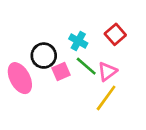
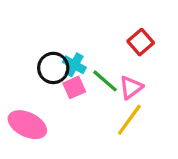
cyan cross: (78, 41) -> (74, 65), moved
pink ellipse: (20, 78) -> (27, 125), moved, turned -36

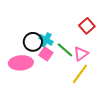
pink square: (74, 87) -> (46, 54), turned -32
pink ellipse: (27, 125) -> (21, 63), moved, turned -30

